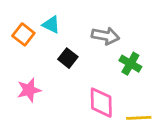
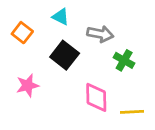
cyan triangle: (51, 25) -> (61, 17), moved
black square: (68, 58) -> (65, 55), size x1.5

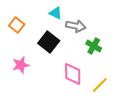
cyan triangle: (61, 17) -> (56, 13), moved
yellow line: (132, 112) -> (100, 85), turned -42

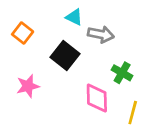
green cross: (94, 46) -> (122, 73), moved
yellow line: (100, 85) -> (133, 113), turned -30

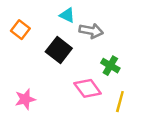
pink star: (28, 86) -> (25, 99), moved
pink diamond: (97, 98) -> (88, 88), turned -36

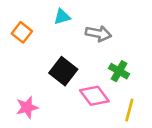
cyan triangle: (67, 15) -> (62, 17), moved, turned -42
black square: (59, 50) -> (63, 71), moved

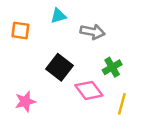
orange square: (22, 32) -> (20, 31), turned -30
green cross: (119, 71) -> (112, 67), turned 30

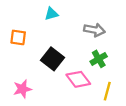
orange square: (20, 31) -> (18, 37), moved
gray arrow: (93, 32) -> (94, 30), moved

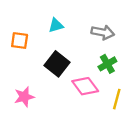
cyan triangle: (51, 14) -> (56, 25), moved

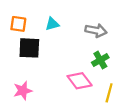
orange square: (20, 41) -> (18, 24), moved
black square: (57, 64) -> (29, 48), moved, turned -35

